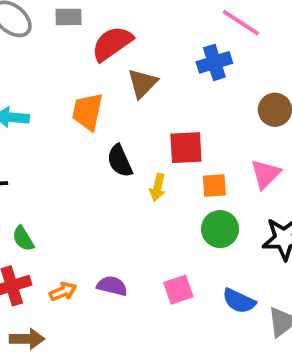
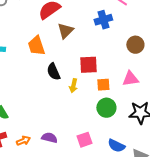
orange trapezoid: (87, 112) -> (36, 46), turned -30
pink triangle: (265, 174) -> (130, 79), turned 36

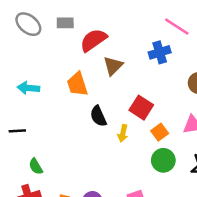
red square: (88, 65) -> (141, 108), turned 36
orange square: (103, 85) -> (160, 132), turned -32

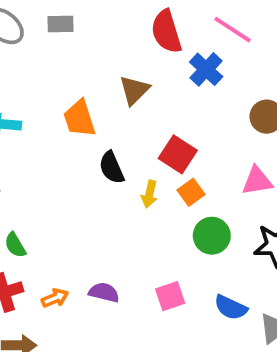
red semicircle: (93, 40) -> (166, 32), moved, turned -72
blue cross: (160, 52) -> (206, 69), turned -30
orange square: (160, 132) -> (191, 192), moved

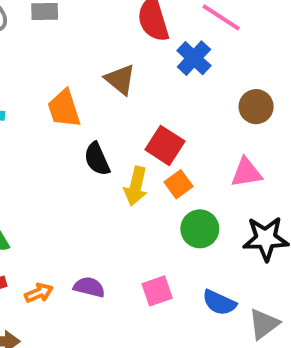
brown triangle: (134, 90) -> (120, 79), turned -36
yellow arrow: (149, 194) -> (136, 186), size x1.4

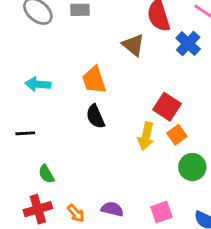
brown triangle: (120, 79) -> (133, 45), moved
black semicircle: (97, 159) -> (95, 116), moved
orange arrow: (39, 293) -> (76, 213), turned 72

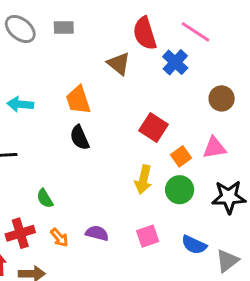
orange square: (177, 135) -> (181, 156), moved
yellow arrow: (146, 136) -> (143, 180), moved
green semicircle: (46, 174) -> (45, 198), moved

